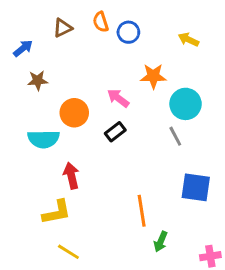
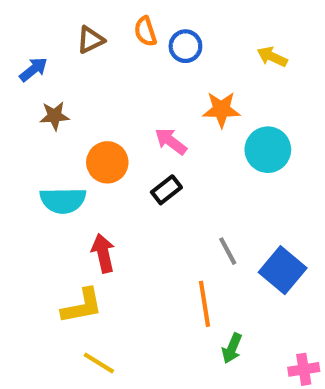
gray line: (175, 136) -> (228, 251), moved
blue square: (196, 187) -> (283, 270), turned 32

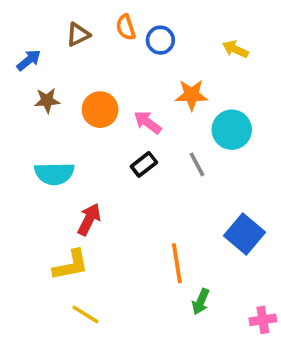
orange circle: (107, 162) -> (100, 110), moved
gray line: (228, 251) -> (197, 164), moved
red arrow: (103, 253) -> (89, 219), turned 40

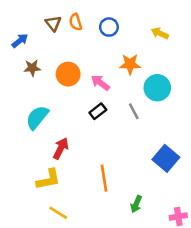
orange semicircle: (126, 27) -> (76, 22), moved
brown triangle: (78, 35) -> (53, 23), turned -42
cyan semicircle: (54, 174) -> (37, 117), turned 130
orange line: (177, 263) -> (104, 178), moved

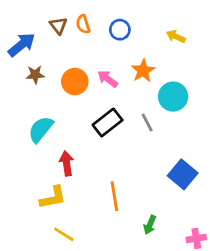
blue arrow: (20, 41) -> (22, 45), size x1.5
orange star: (130, 64) -> (143, 71), turned -30
pink arrow: (100, 83) -> (108, 79), moved
black rectangle: (98, 111) -> (108, 122), size x1.5
red arrow: (61, 148) -> (67, 163), turned -35

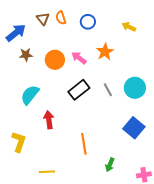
cyan circle: (173, 97) -> (135, 88), moved
yellow L-shape: (53, 198) -> (19, 142), moved, turned -60
yellow line: (64, 234) -> (47, 172), turned -35

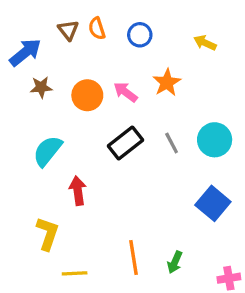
yellow L-shape: (19, 142) -> (48, 234), moved
orange line: (84, 144) -> (133, 257), moved

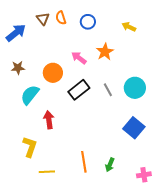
brown star: (41, 87) -> (18, 68), moved
orange circle: (87, 95) -> (53, 73), moved

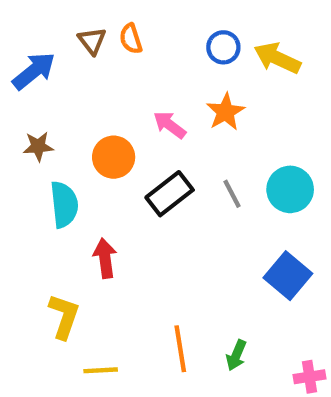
blue circle: (88, 22) -> (223, 47), moved
yellow arrow: (129, 27) -> (277, 58), size x1.5
cyan semicircle: (30, 95) -> (64, 204), turned 135

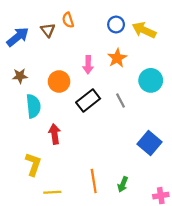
brown triangle: (92, 41) -> (48, 30), moved
pink arrow: (170, 125) -> (88, 65), turned -126
cyan circle: (290, 189) -> (151, 80), moved

